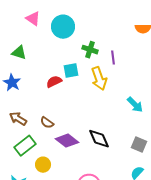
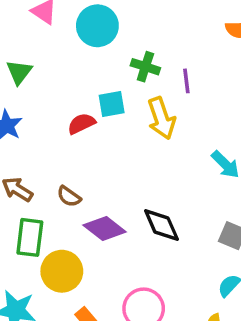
green triangle: (19, 53) -> (19, 72), turned 49
green rectangle: (25, 146) -> (30, 237), turned -45
yellow circle: (43, 165) -> (62, 271), size x1.5

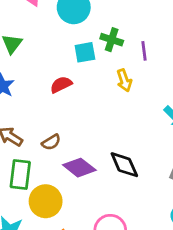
cyan square: (112, 104) -> (85, 52), moved
yellow arrow: (161, 118) -> (124, 80), size x0.7
brown semicircle: (69, 197) -> (51, 142), turned -66

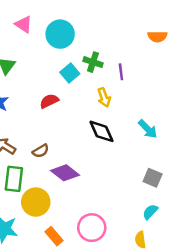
cyan square: (85, 52) -> (70, 73), turned -30
black diamond: (124, 165) -> (101, 131), moved

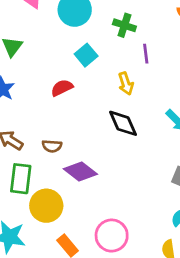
green cross: (93, 62) -> (124, 25), moved
brown semicircle: (41, 151) -> (52, 146), turned 35

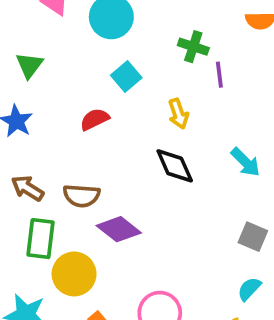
green cross: (124, 25) -> (193, 47), moved
purple line: (146, 54) -> (219, 75), moved
brown semicircle: (52, 146) -> (82, 196), size x1.4

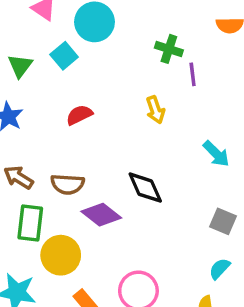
cyan square: (126, 76) -> (64, 56), moved
black diamond: (175, 166) -> (145, 188), moved

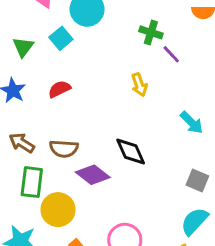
purple line: (193, 74) -> (171, 54), turned -36
red semicircle: (79, 115) -> (59, 89), moved
cyan semicircle: (220, 269) -> (194, 221), size x1.5

